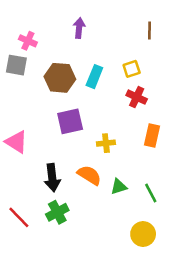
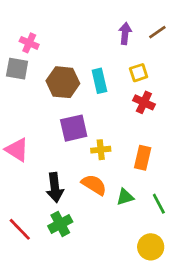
purple arrow: (79, 28) -> (125, 34), moved
brown line: (149, 31) -> (157, 32), turned 54
cyan rectangle: (94, 77) -> (99, 81), turned -35
orange rectangle: (152, 135) -> (143, 158), moved
yellow cross: (106, 143) -> (101, 150), moved

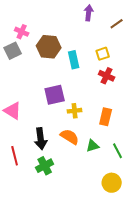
purple arrow: (125, 34) -> (89, 13), moved
gray square: (17, 69) -> (13, 51), turned -36
brown hexagon: (63, 82) -> (49, 47), moved
red line: (20, 229) -> (15, 156), moved, turned 30

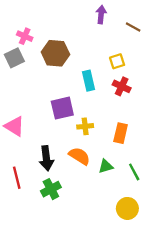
brown line: (117, 24) -> (133, 27), turned 64
cyan rectangle: (74, 60) -> (89, 81), moved

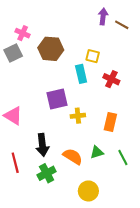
purple arrow: (101, 14) -> (103, 16), moved
yellow square: (117, 61) -> (93, 56), moved, turned 32
orange semicircle: (79, 156) -> (73, 156), moved
yellow circle: (127, 208) -> (88, 191), moved

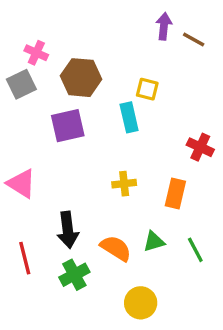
red cross: (111, 79) -> (200, 147), moved
purple square: (57, 99) -> (68, 126), moved

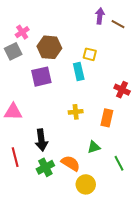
pink cross: (36, 53) -> (22, 32), turned 32
pink triangle: (21, 184) -> (13, 112), turned -30
orange semicircle: (116, 248) -> (71, 163), moved
green line: (195, 250) -> (119, 163), moved

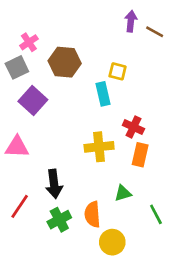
purple square: (41, 77) -> (33, 101), moved, turned -35
red cross: (122, 90) -> (133, 127), moved
yellow cross: (76, 112) -> (99, 147), size x1.5
red line: (15, 157) -> (20, 206), turned 48
orange semicircle: (71, 163) -> (92, 214), turned -126

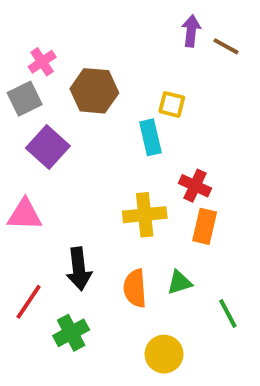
orange semicircle: (92, 214) -> (135, 288), moved
green cross: (59, 220) -> (71, 333), moved

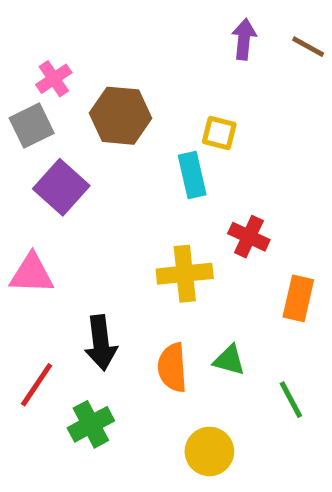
brown line: (226, 46) -> (308, 47), moved
orange rectangle: (205, 226) -> (298, 298), moved
green triangle: (180, 282) -> (229, 360), turned 32

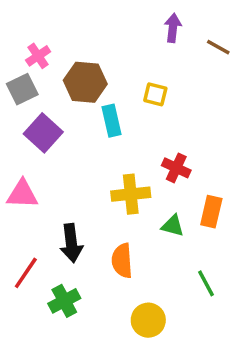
brown line: (308, 47) -> (218, 47), moved
cyan rectangle: (192, 175) -> (112, 121), moved
green triangle: (229, 360) -> (173, 226), moved

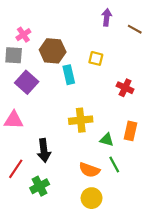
gray square: (22, 89) -> (14, 55), turned 30
red cross: (176, 168) -> (125, 88), moved
orange semicircle: (122, 261) -> (89, 170), moved, turned -66
green line: (206, 283) -> (114, 165), moved

